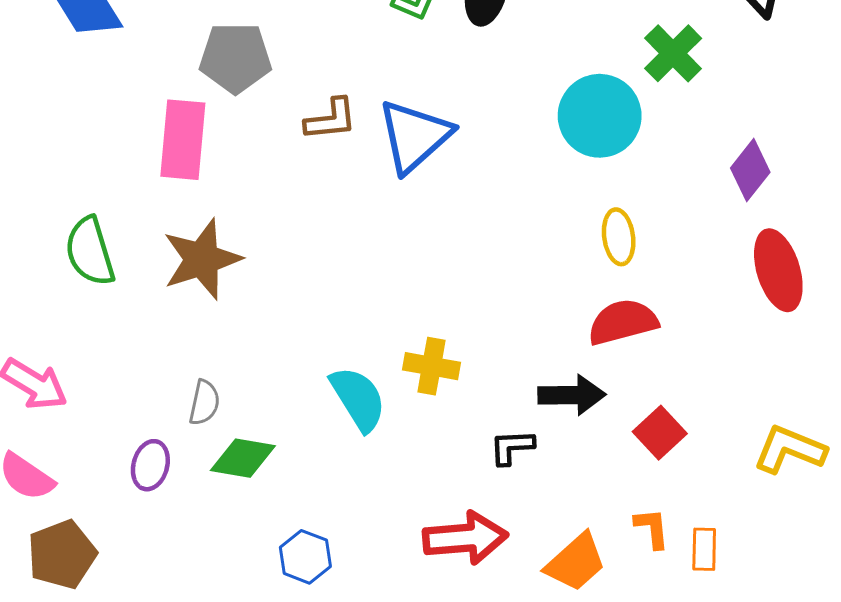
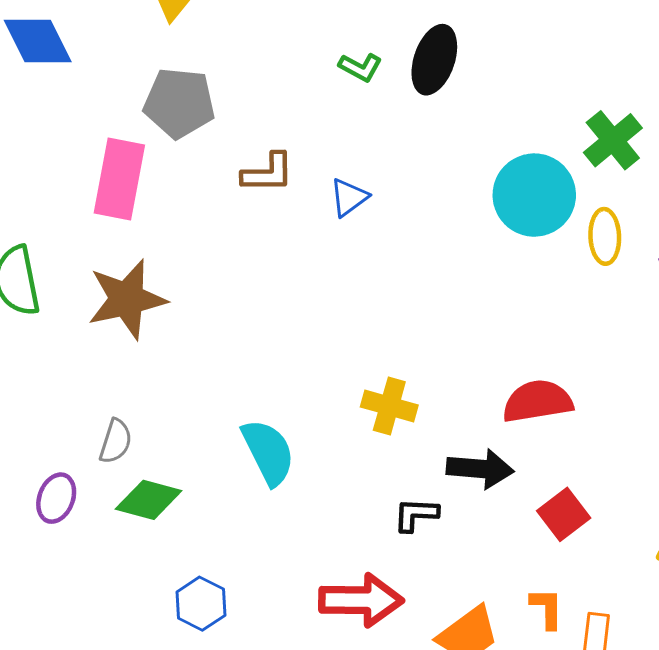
blue triangle: (414, 136) -> (349, 197), size x0.5
yellow ellipse: (619, 237) -> (605, 236), moved
yellow cross: (431, 366) -> (389, 406), moved

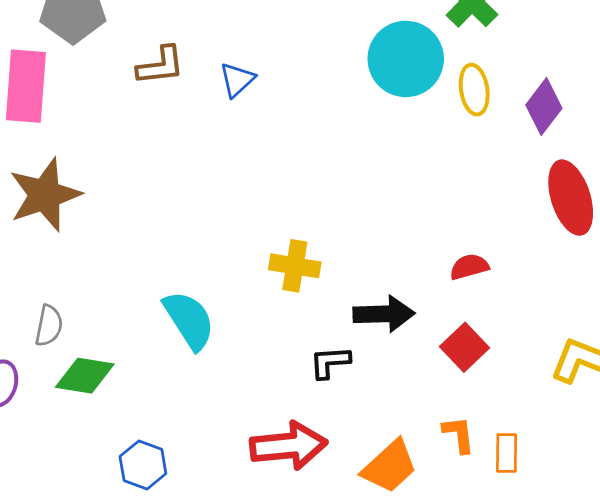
red semicircle: (538, 401) -> (469, 267), moved, size x0.6

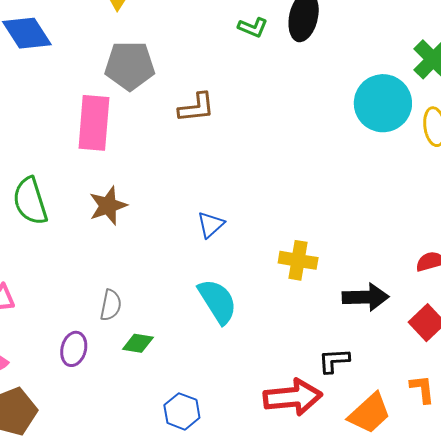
blue triangle: (237, 80) -> (211, 225), moved
brown star: (45, 195) -> (108, 206), size x0.7
black L-shape: (330, 362) -> (334, 361), moved
green diamond: (85, 376) -> (138, 343), size x0.7

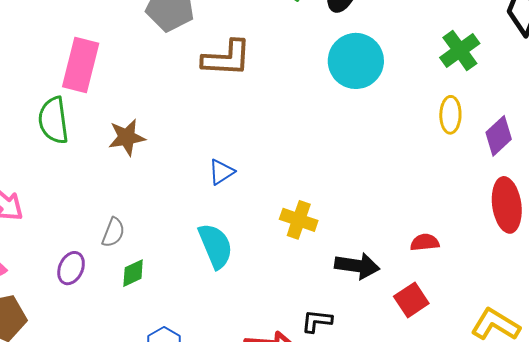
cyan circle: (383, 103) -> (356, 61), moved
brown L-shape: (196, 108) -> (227, 58), size x1.4
pink rectangle: (94, 123) -> (81, 65), moved
green diamond: (138, 343) -> (133, 273), turned -44

